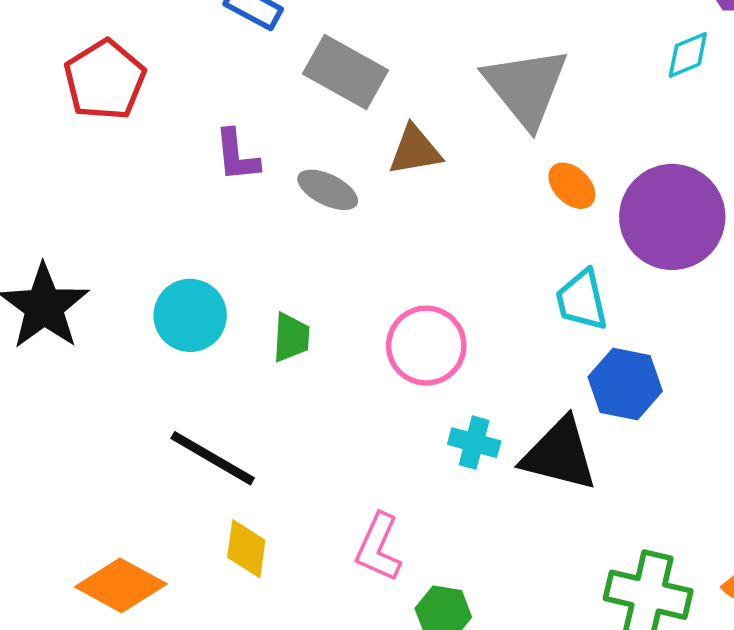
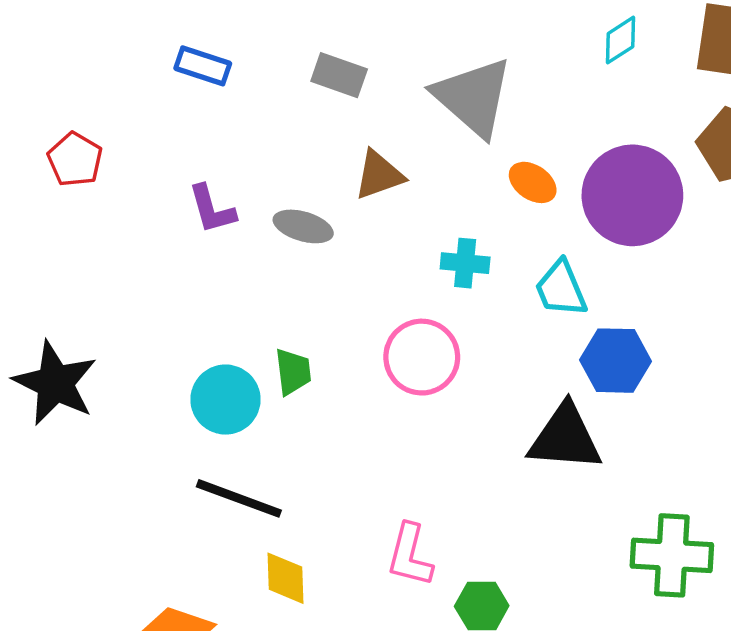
gray rectangle: (346, 72) -> (339, 75), moved, size x0.7
red pentagon: (105, 80) -> (75, 160), size x0.7
cyan circle: (190, 315) -> (225, 400), moved
cyan cross: (474, 443) -> (465, 263), moved

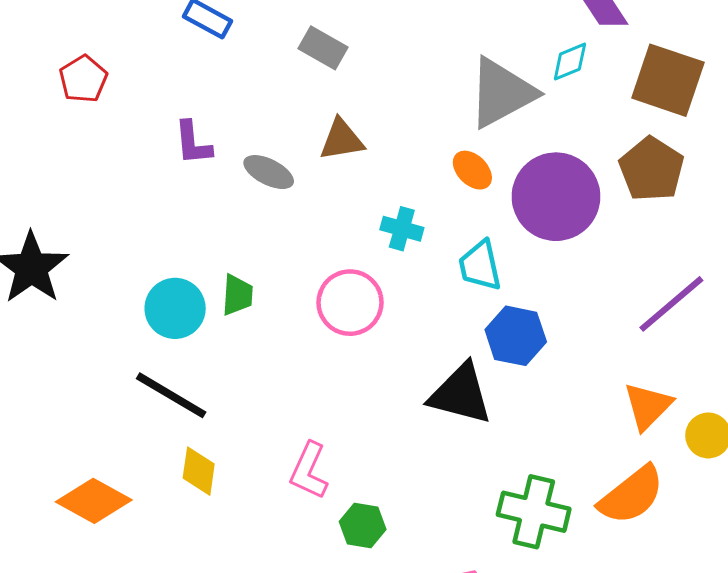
gray triangle: (473, 97) -> (502, 93), moved, turned 40

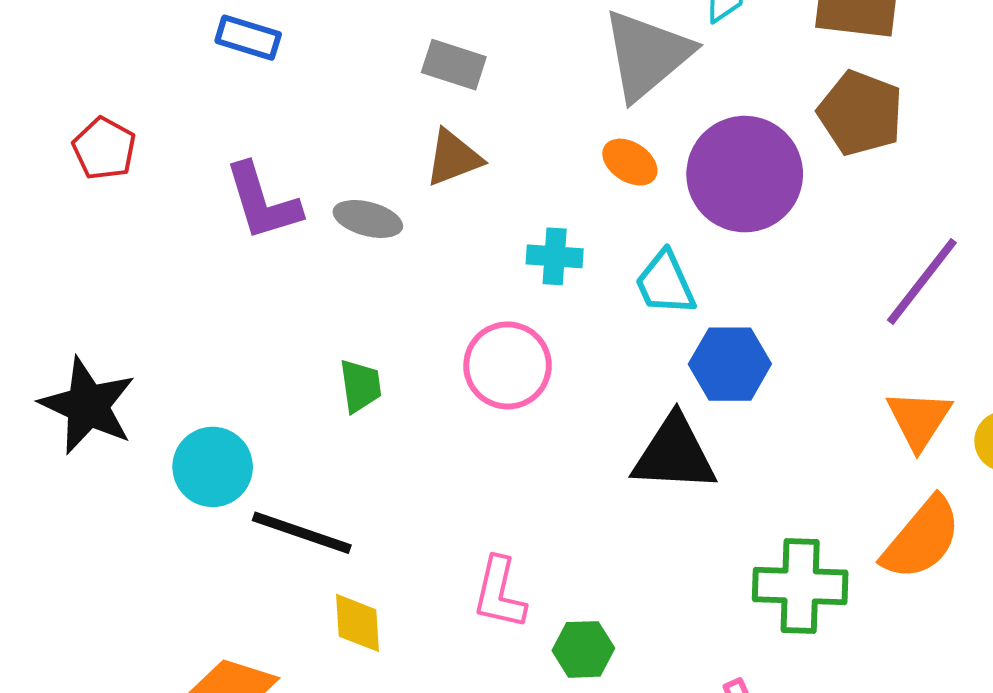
gray rectangle: (323, 48) -> (454, 65), moved
purple L-shape: (193, 143) -> (263, 202), size x1.4
cyan circle: (175, 308) -> (213, 467), moved

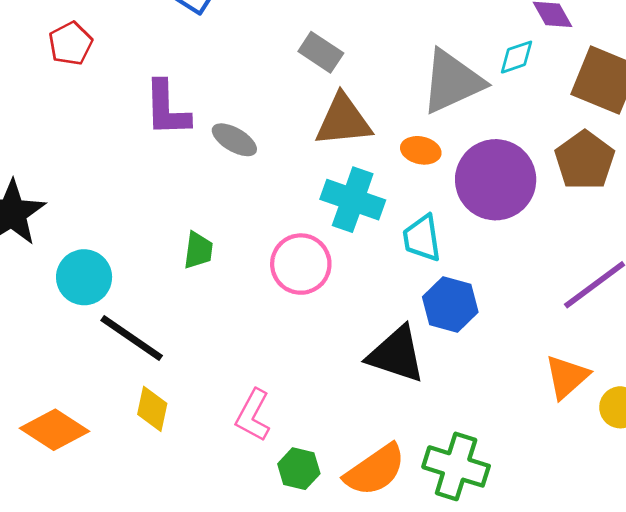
brown triangle: (453, 158) -> (343, 121), moved, size x1.4
orange ellipse: (630, 162) -> (421, 150), turned -36
cyan cross: (555, 256) -> (353, 200), size x1.6
orange semicircle: (922, 538) -> (375, 470), moved

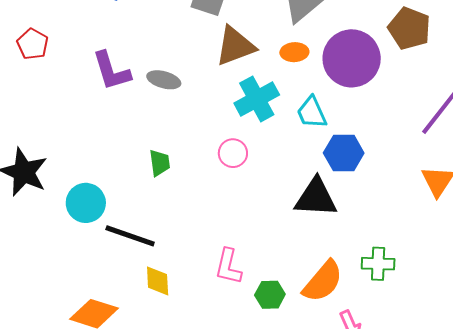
cyan cross: (353, 200) -> (257, 99), turned -33
pink circle: (301, 264) -> (233, 153), size x0.7
green cross: (456, 466) -> (378, 264), size x0.7

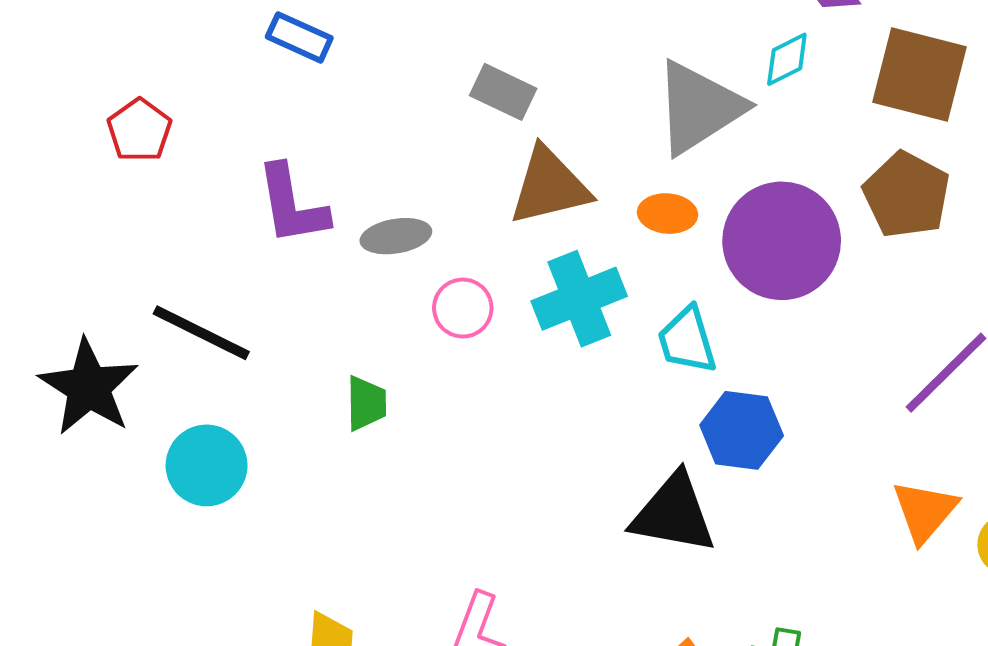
gray ellipse: (164, 80) -> (396, 236), turned -32
pink circle: (233, 153) -> (463, 308), moved
black line: (130, 236) -> (201, 333), moved

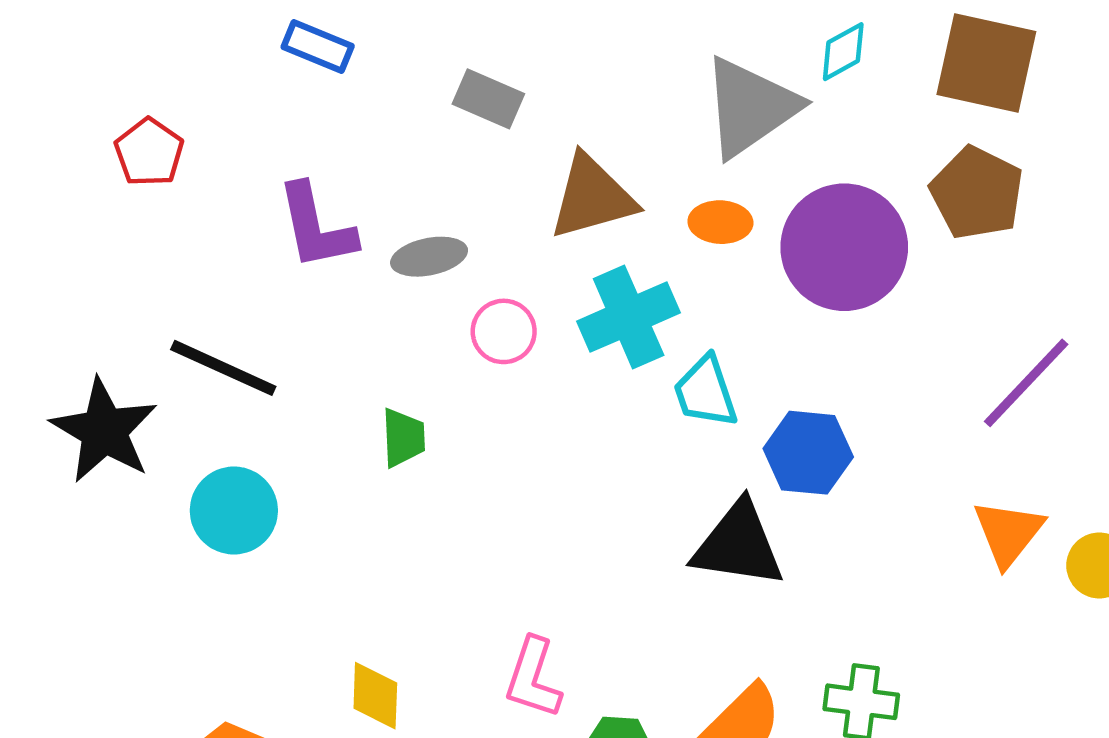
gray rectangle: (503, 92) -> (488, 99), moved
cyan trapezoid: (687, 340) -> (705, 392), moved

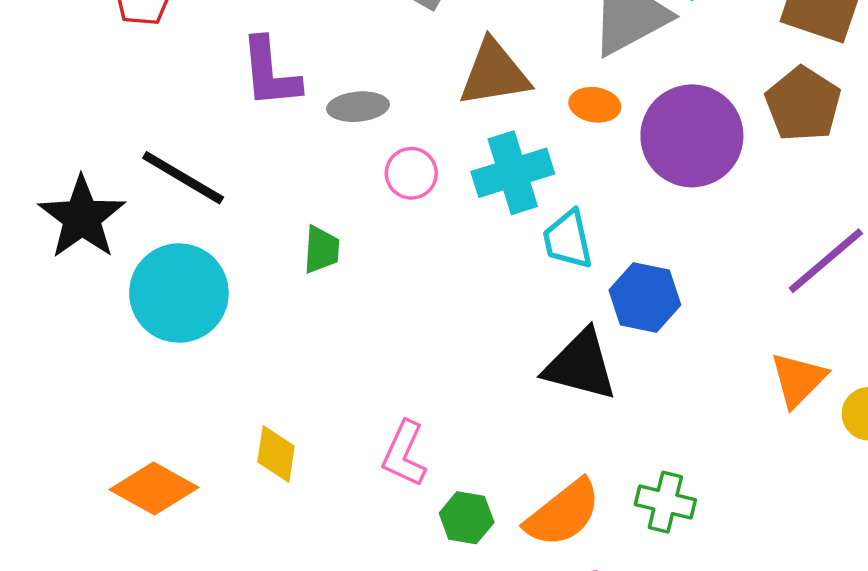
cyan circle: (234, 510) -> (179, 293), size x1.4

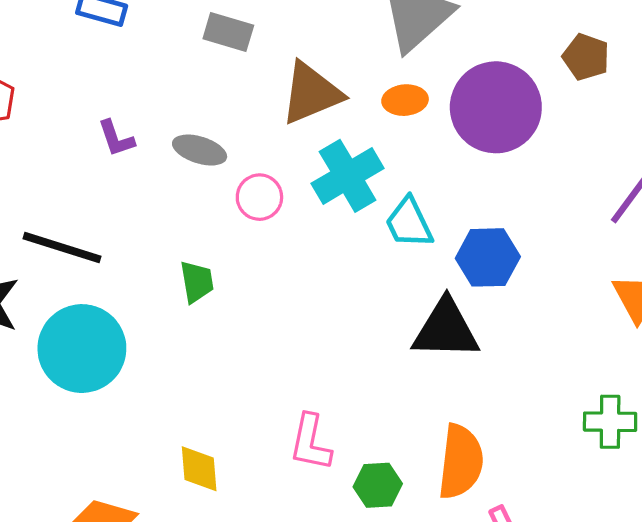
purple L-shape: (270, 73) -> (116, 138), size x0.6
brown pentagon: (803, 104) -> (586, 57), size x0.7
gray ellipse: (358, 107) -> (200, 150), turned 36
green cross: (665, 502) -> (610, 422), moved
orange semicircle: (563, 513) -> (461, 462), turned -32

